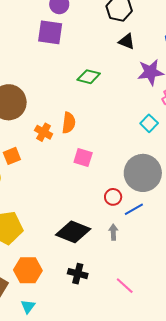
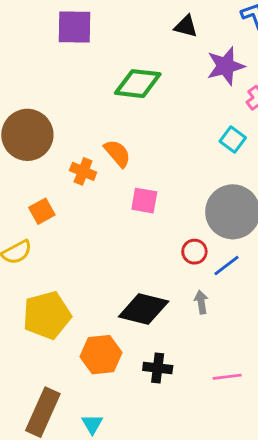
green diamond: (89, 77) -> (138, 84), size x1.4
orange semicircle: (69, 123) -> (117, 153), turned -40
orange hexagon: (28, 270) -> (101, 355), moved
pink line: (125, 286) -> (227, 377), turned -42

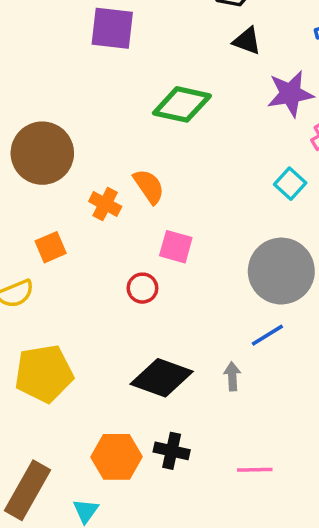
red circle: (194, 252) -> (142, 288), moved
orange hexagon: (101, 355) -> (117, 457), moved

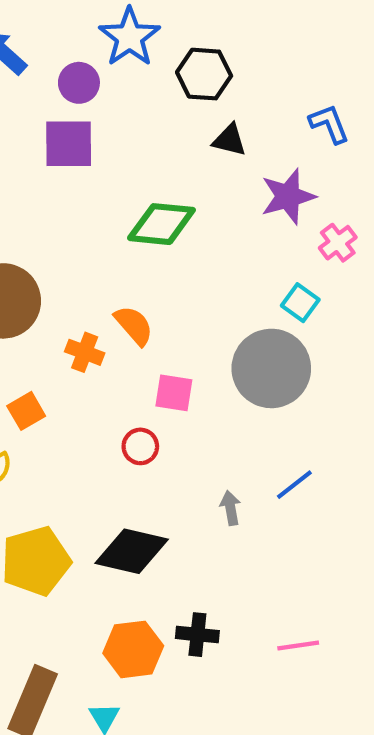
gray circle: (281, 271) -> (271, 368), moved
gray arrow: (232, 376) -> (230, 508), moved
black diamond: (162, 378) -> (132, 551), moved

